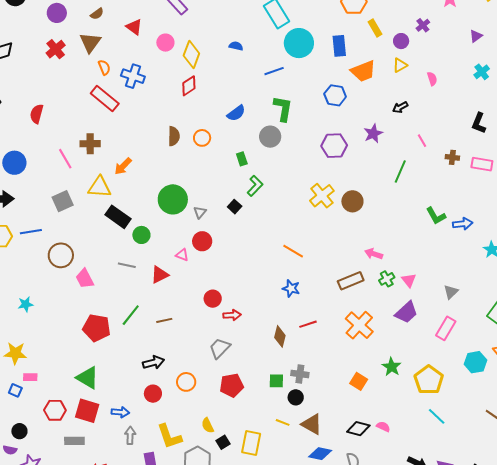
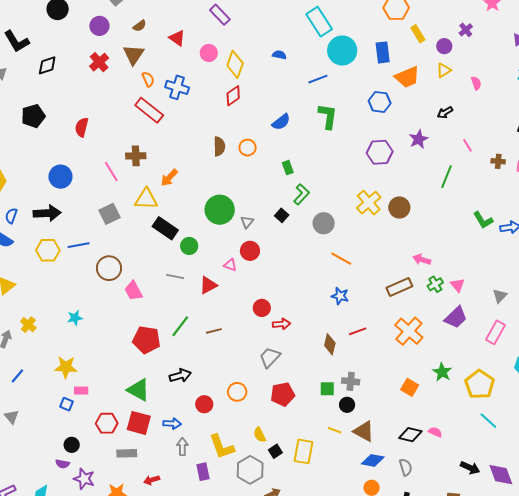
gray circle: (270, 137) -> (324, 223), moved
black arrow: (154, 362) -> (180, 376), moved

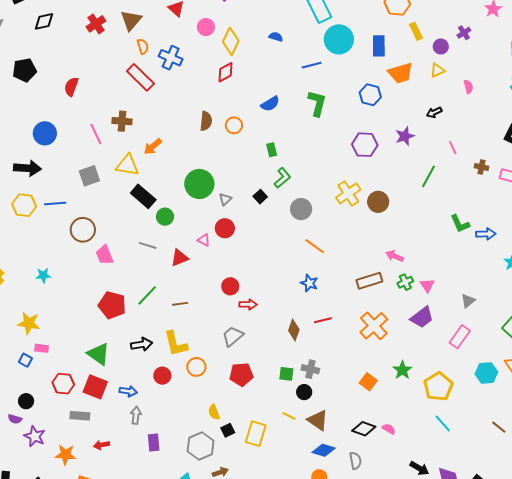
yellow L-shape: (222, 447) -> (176, 344), moved

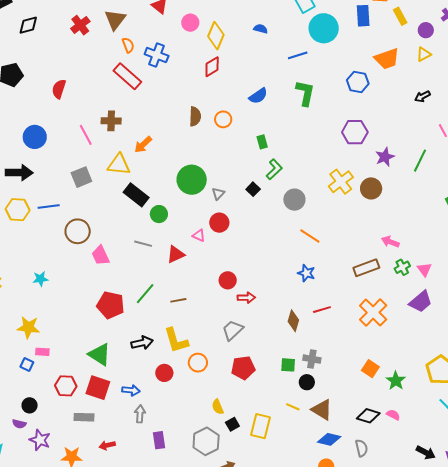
blue rectangle: (379, 46) -> (363, 16), moved
purple star: (405, 136) -> (385, 157), moved
green star: (402, 370) -> (396, 381), moved

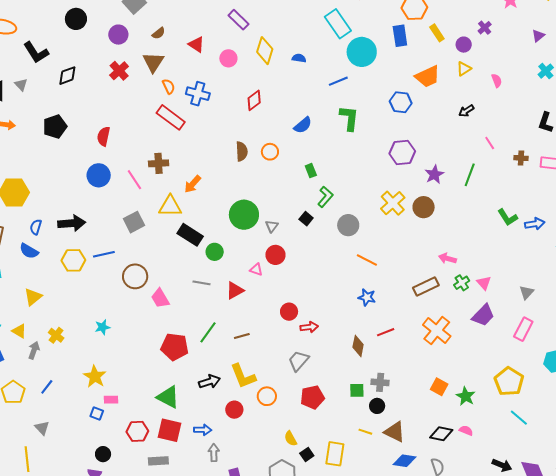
yellow diamond: (216, 36) -> (265, 51), moved
blue circle: (35, 137) -> (99, 175), moved
yellow star: (28, 327) -> (95, 377), turned 30

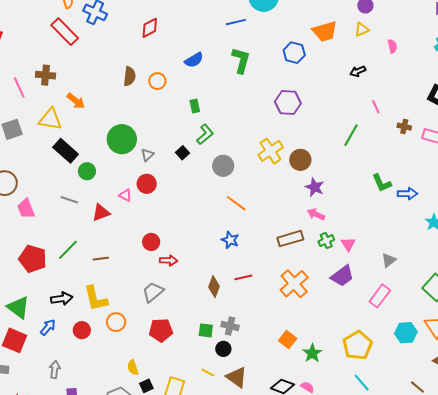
purple star: (434, 174) -> (315, 187), moved, turned -30
orange arrow: (193, 184) -> (76, 101), turned -102
blue arrow: (203, 430) -> (48, 327), moved, turned -60

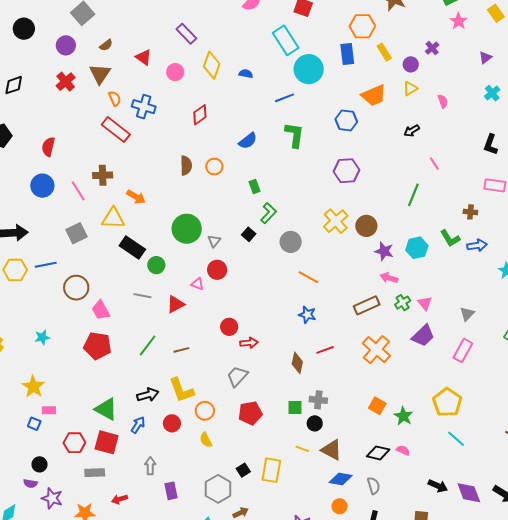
brown cross: (404, 127) -> (470, 212), moved
red pentagon: (33, 259) -> (97, 346), moved
cyan hexagon: (406, 333) -> (417, 248), moved
yellow semicircle: (133, 368) -> (206, 440), moved

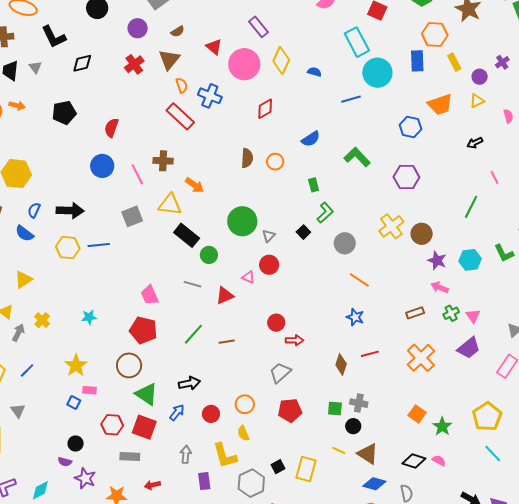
pink circle: (175, 72) -> (244, 64), size x1.8
green L-shape: (294, 135) -> (357, 157), moved, turned -56
brown circle: (76, 288) -> (129, 365), moved
brown rectangle: (367, 305) -> (415, 313), size x0.7
yellow L-shape: (182, 390) -> (225, 456), moved

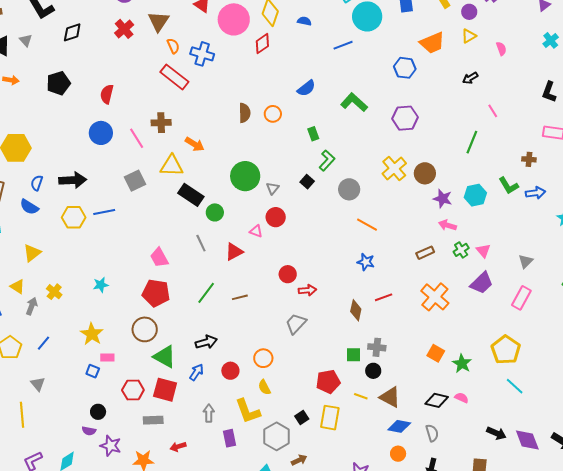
red diamond: (265, 109) -> (262, 44), moved
gray line: (192, 284) -> (201, 243), turned 54
red pentagon: (290, 410) -> (328, 382), moved

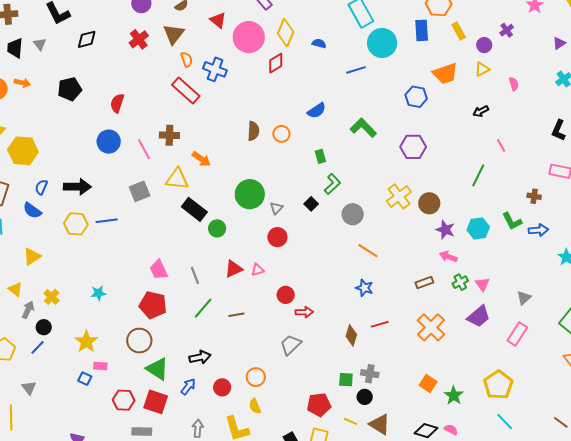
pink triangle: (256, 231) -> (258, 270), moved, turned -40
gray line: (201, 243) -> (195, 275), moved
black circle: (98, 412) -> (44, 327), moved

